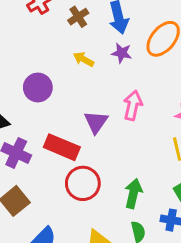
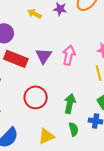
pink arrow: (133, 105) -> (69, 55), moved
red rectangle: (62, 147) -> (16, 59), moved

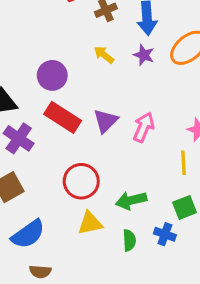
green arrow: (70, 104) -> (131, 200), turned -126
yellow triangle: (46, 136) -> (90, 223), moved

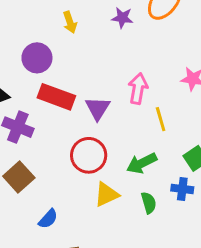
yellow arrow: (104, 55) -> (70, 22), moved, turned -135
purple triangle: (105, 121) -> (98, 108), moved
yellow line: (183, 163) -> (161, 119), moved
blue semicircle: (28, 234) -> (48, 219), size x0.6

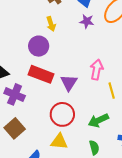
purple circle: (37, 58) -> (39, 46), moved
yellow triangle: (107, 194) -> (59, 141), moved, turned 30
green semicircle: (149, 203) -> (94, 148), moved

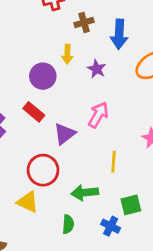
purple star: (87, 21) -> (97, 69), moved
pink arrow: (97, 70) -> (98, 115), moved
red rectangle: (41, 74) -> (34, 112), size x0.7

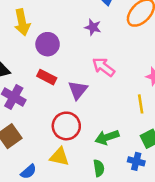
yellow arrow: (67, 54) -> (22, 22), moved, size x1.5
pink arrow: (98, 115) -> (103, 67), turned -70
yellow line: (114, 162) -> (141, 104), moved

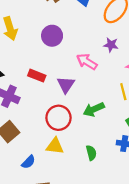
purple star: (93, 27) -> (111, 45), moved
purple circle: (48, 44) -> (52, 36), moved
green arrow: (107, 137) -> (94, 109), moved

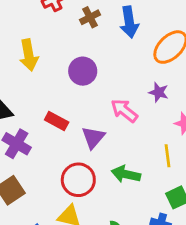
green arrow: (94, 109) -> (126, 174), turned 30

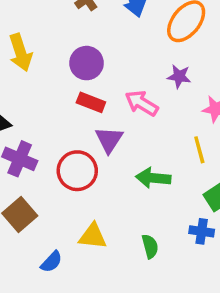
red rectangle: (57, 121) -> (91, 102), moved
red circle: (78, 180) -> (77, 171), moved

